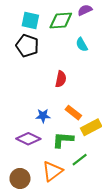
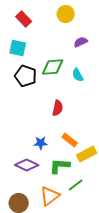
cyan square: (30, 21) -> (18, 48), moved
green diamond: (61, 21) -> (53, 67), moved

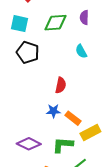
purple semicircle: (81, 42) -> (84, 17), turned -64
green diamond: (53, 67) -> (55, 23), moved
blue star: (41, 143) -> (53, 111), moved

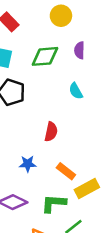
blue star: (53, 111) -> (28, 164), moved

